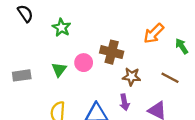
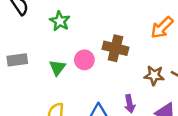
gray rectangle: (22, 75) -> (17, 60), moved
brown star: (131, 77) -> (154, 75), moved

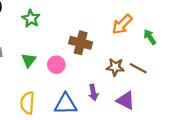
pink circle: (84, 60) -> (56, 65), moved

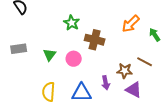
green star: (31, 19) -> (72, 23), moved
brown star: (115, 67) -> (125, 71), moved

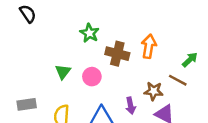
orange arrow: (131, 24) -> (149, 46), moved, turned 144
green arrow: (155, 35) -> (190, 60), moved, turned 80
gray rectangle: (19, 49) -> (27, 104), moved

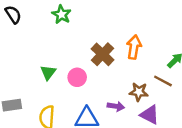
green star: (89, 33) -> (61, 14), moved
brown cross: (117, 54) -> (103, 54), turned 30
purple arrow: (131, 106) -> (116, 106), turned -70

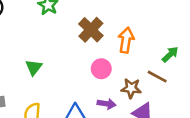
brown cross: (103, 54) -> (91, 30), moved
pink circle: (77, 77) -> (101, 69), moved

